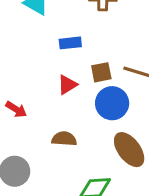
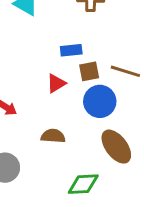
blue rectangle: (70, 43) -> (71, 50), moved

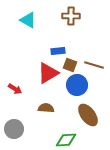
brown square: (89, 71) -> (70, 65), turned 32
red triangle: (56, 83) -> (48, 73), size x1.6

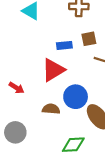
brown square: (70, 65) -> (89, 39), moved, turned -32
blue circle: (77, 85) -> (76, 97), moved

